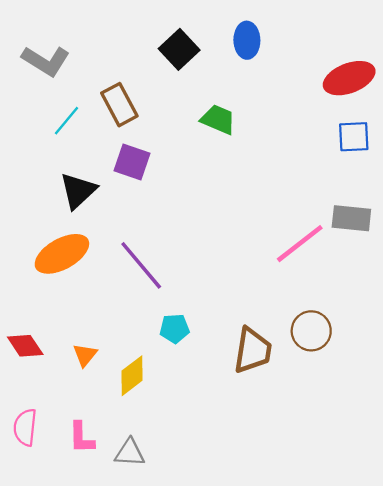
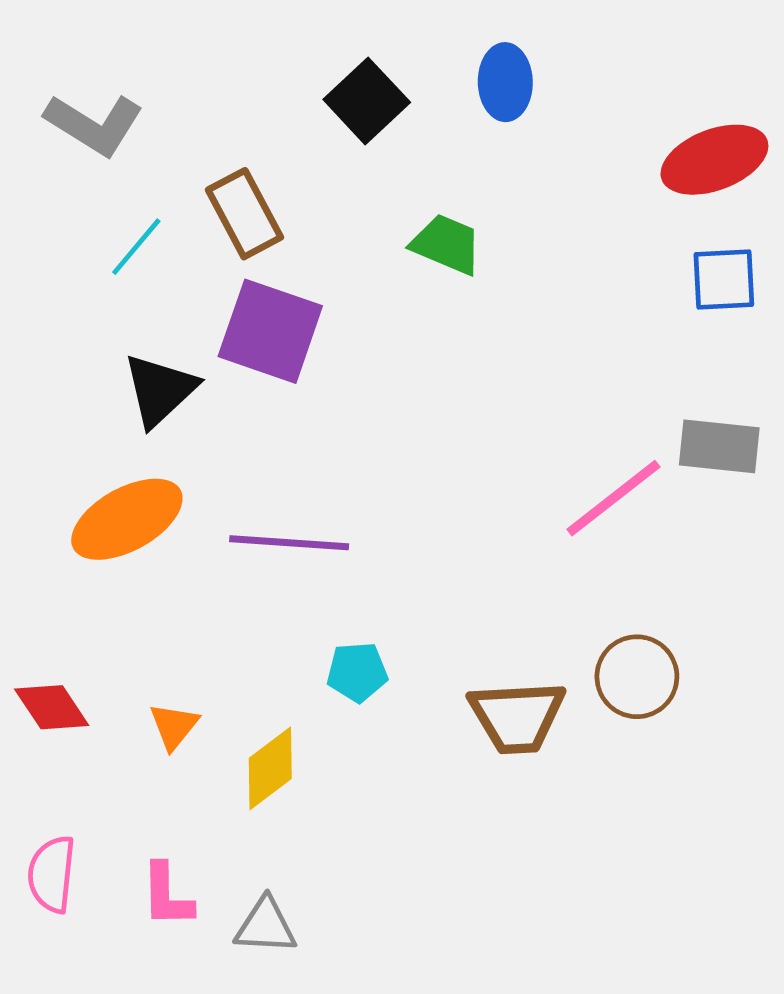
purple square: (132, 162) -> (270, 331), size x1.4
purple line: (141, 265) -> (289, 543), turned -46
brown trapezoid: (253, 350) -> (517, 717), turned 78

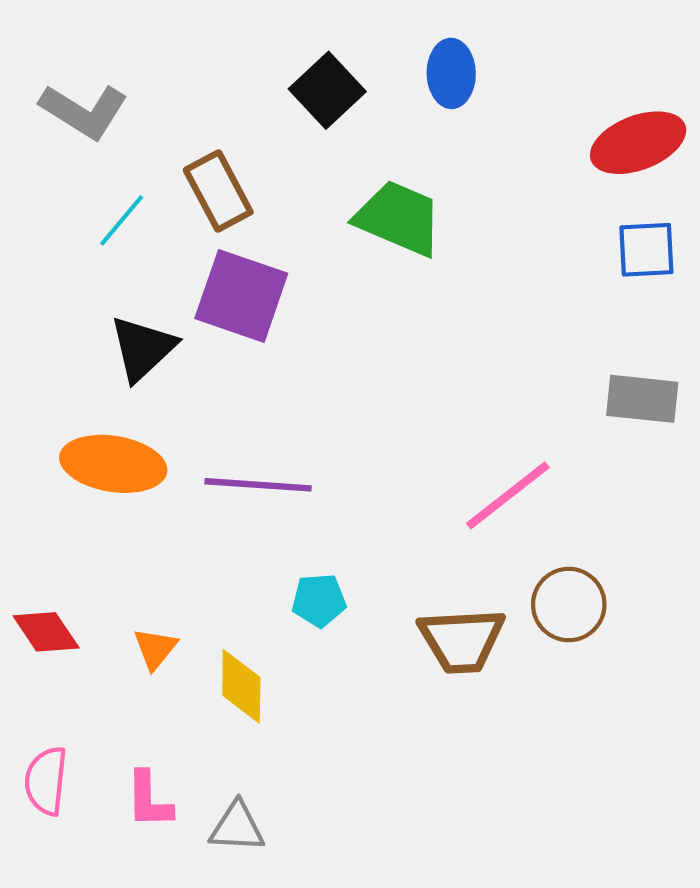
green trapezoid: (447, 244) -> (399, 218), size x1.4
pink line: (613, 498) -> (508, 495), moved
orange ellipse: (127, 519) -> (113, 464), turned 38
yellow diamond: (270, 768) -> (241, 686), turned -52

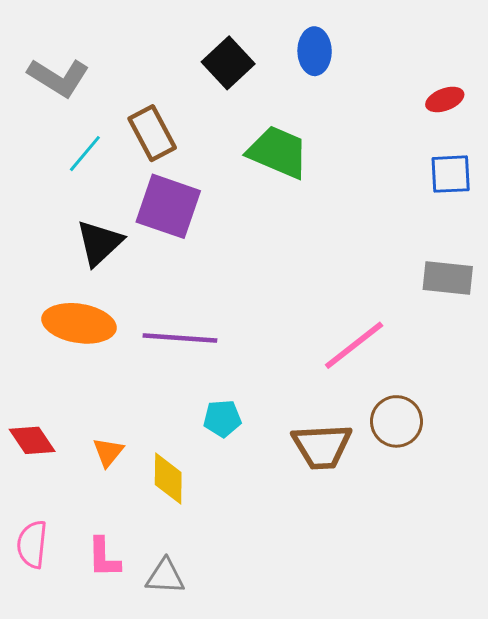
red ellipse: (638, 143) -> (445, 99), size x0.6

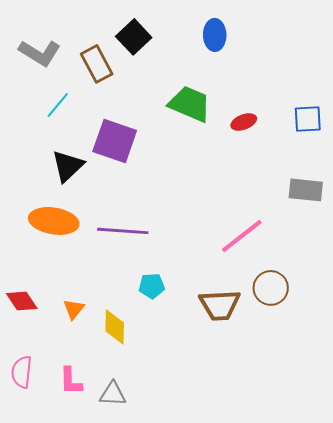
black square: (228, 63) -> (134, 37), moved
red ellipse: (445, 99) -> (244, 122), moved
brown rectangle: (152, 133) -> (97, 64), moved

